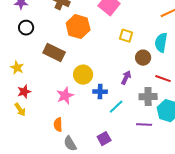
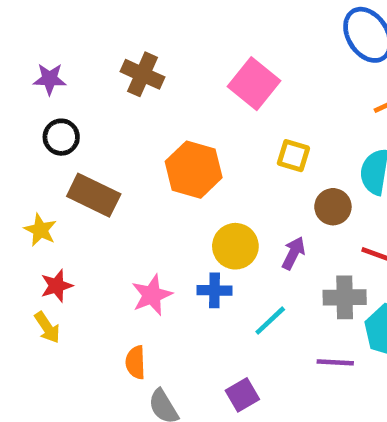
orange hexagon: (78, 27) -> (194, 170), moved
brown rectangle: (54, 53) -> (94, 195), moved
yellow circle: (83, 75) -> (235, 246), moved
blue cross: (100, 92) -> (214, 290), moved

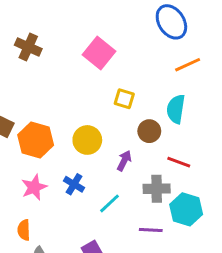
orange hexagon: (194, 170) -> (36, 140), moved
yellow circle: (235, 246) -> (87, 140), moved
blue cross: (214, 290) -> (74, 184), turned 30

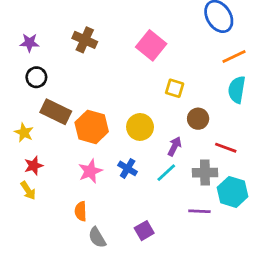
cyan semicircle: (176, 109) -> (237, 90), moved
cyan line: (109, 203) -> (166, 173), moved

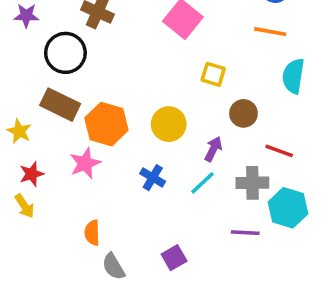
orange line: (234, 57) -> (270, 32), moved, turned 35
black circle: (36, 77) -> (65, 53), moved, size x1.5
pink star: (90, 171) -> (85, 163), moved

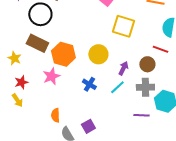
yellow square: (213, 74) -> (123, 26), size x1.6
brown circle: (243, 113) -> (147, 64), moved
red line: (279, 151) -> (160, 49), moved
purple square: (174, 258) -> (88, 126), moved

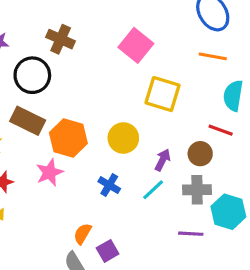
orange semicircle: (55, 115) -> (83, 234), moved, turned 32

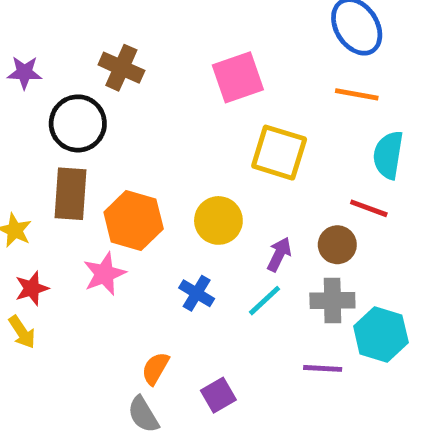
pink square: (136, 45) -> (238, 77), turned 32
brown rectangle: (28, 121) -> (71, 194), turned 68
purple square: (108, 251) -> (218, 395), moved

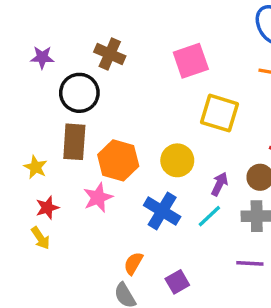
blue cross: (197, 293) -> (162, 211), size x1.5

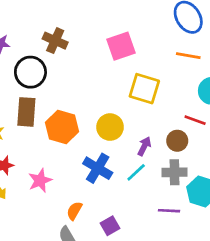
pink star: (98, 198) -> (40, 181), moved

